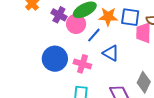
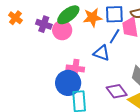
blue line: (94, 35) -> (115, 36), moved
blue circle: (55, 59) -> (68, 83), moved

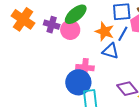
orange star: (93, 17) -> (105, 32), moved, turned 30
orange cross: (15, 18) -> (23, 19), size x1.6

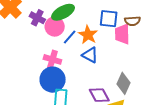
blue line: (123, 34) -> (70, 37), moved
pink cross: (85, 68) -> (52, 59), moved

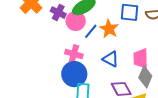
pink trapezoid: (122, 34) -> (141, 58), moved
blue triangle: (90, 55) -> (111, 59), moved

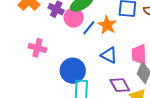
pink cross: (74, 54) -> (37, 48), moved

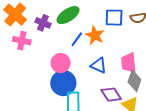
pink circle: (74, 18) -> (61, 63), moved
pink cross: (37, 48) -> (22, 41), moved

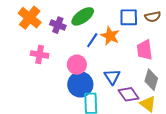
pink cross: (22, 41) -> (40, 54), moved
pink trapezoid: (129, 63) -> (144, 50), moved
blue triangle: (99, 65) -> (112, 77), moved, turned 36

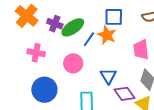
green ellipse: (83, 16) -> (73, 27), moved
blue square: (129, 17) -> (114, 17), moved
blue circle: (80, 84) -> (44, 90), moved

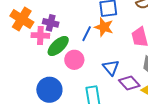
green ellipse: (73, 27) -> (58, 46), moved
pink cross: (36, 53) -> (40, 35), moved

